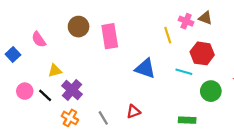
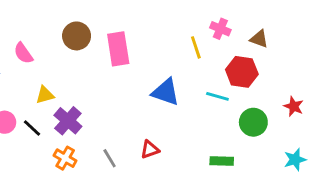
brown triangle: (205, 18) -> (259, 39), moved

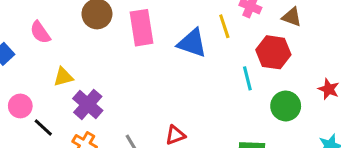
blue triangle: (166, 92) -> (192, 43), moved
cyan line: (217, 96) -> (247, 78), turned 60
black line: (32, 128) -> (43, 127), moved

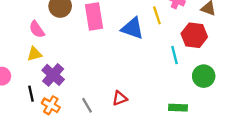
pink semicircle: (40, 32) -> (37, 29), moved
black line: (43, 127) -> (31, 94), moved, turned 35

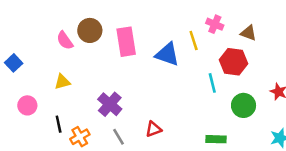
pink semicircle: (37, 29) -> (65, 40), moved
purple cross: (53, 75) -> (110, 104), moved
orange cross: (51, 105) -> (80, 137), turned 30

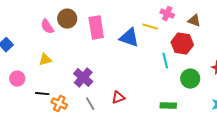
yellow line: (194, 40) -> (150, 27), turned -56
black line: (59, 124) -> (42, 94), turned -72
orange cross: (80, 137) -> (59, 104), turned -35

